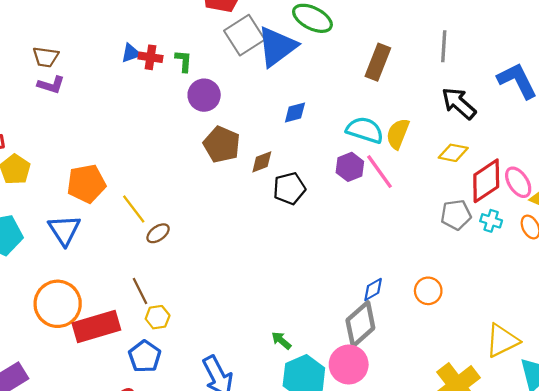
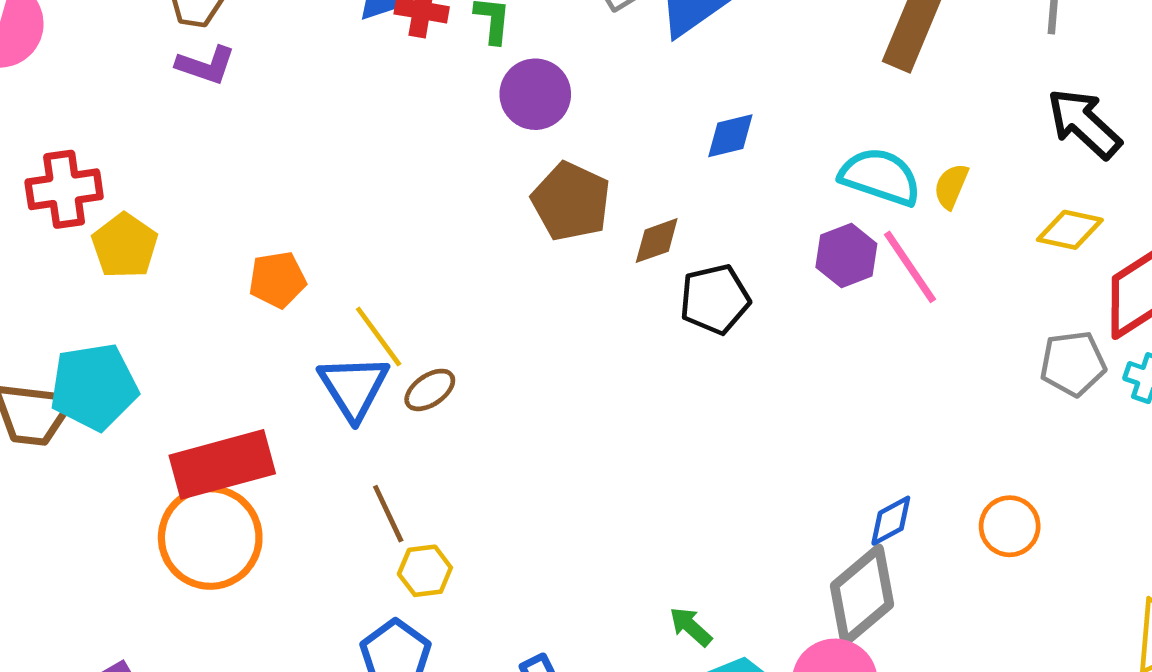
yellow semicircle: (398, 134) -> (951, 186), size x0.7
orange pentagon: (86, 184) -> (277, 280), size x0.7
blue triangle: (64, 230) -> (354, 387), moved
red rectangle: (96, 327) -> (222, 464), moved

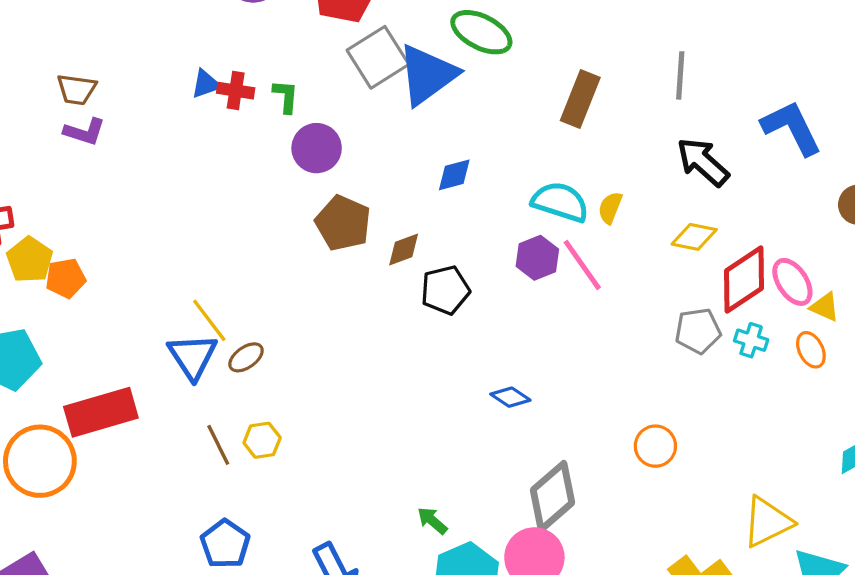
orange pentagon: (277, 280) -> (66, 278), moved
blue diamond: (891, 521) -> (510, 397), moved, turned 63
orange circle: (210, 538) -> (40, 461), moved
yellow hexagon: (425, 571) -> (262, 440), moved

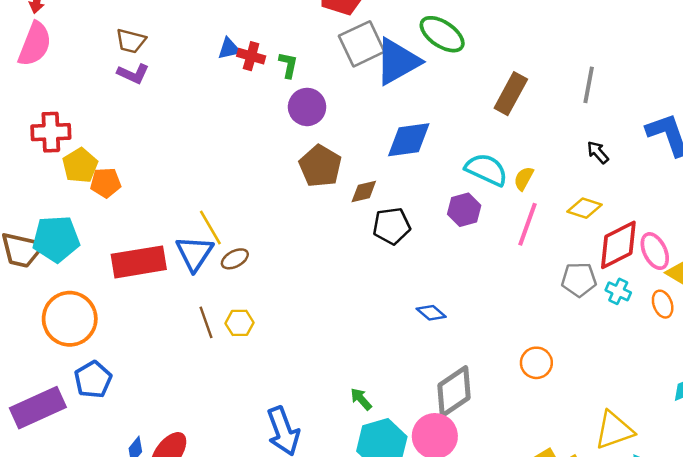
black arrow: (703, 162) -> (598, 152), size x0.6
blue diamond: (454, 175) -> (409, 140), size x1.6
pink line: (582, 265) -> (527, 224), moved, turned 48
red rectangle: (101, 412) -> (139, 262), moved
blue pentagon: (225, 544) -> (93, 380), moved

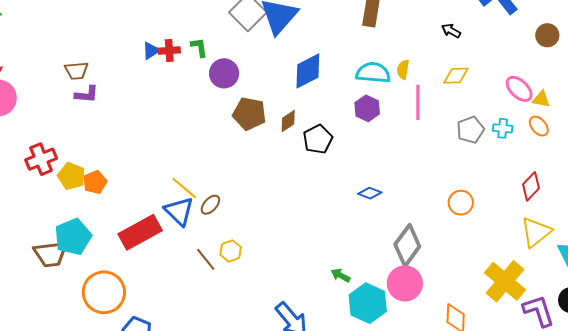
red diamond: (618, 245) -> (531, 186), moved, size x0.7

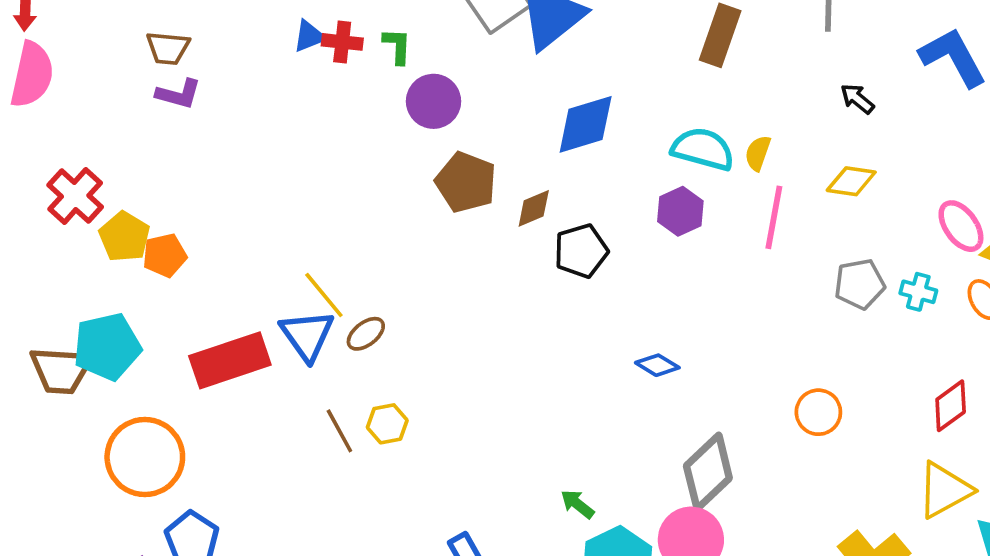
red cross: (41, 159) -> (75, 196), turned -36

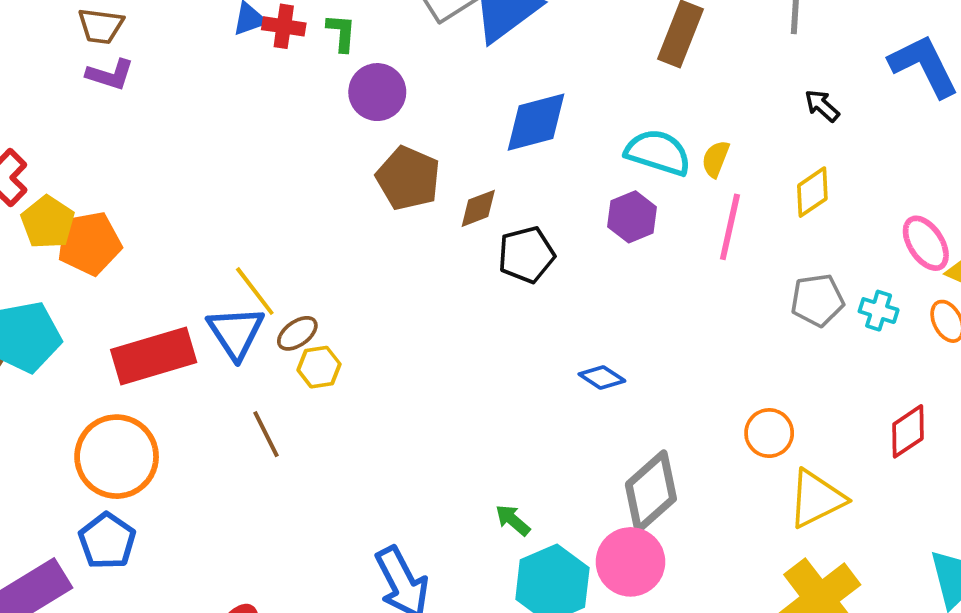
yellow diamond: (851, 181) -> (812, 192), turned -45
orange pentagon: (165, 255) -> (89, 243), size x1.4
yellow hexagon: (387, 424) -> (319, 367), moved
orange circle: (145, 457) -> (117, 457), moved
yellow triangle: (944, 490) -> (816, 499), moved

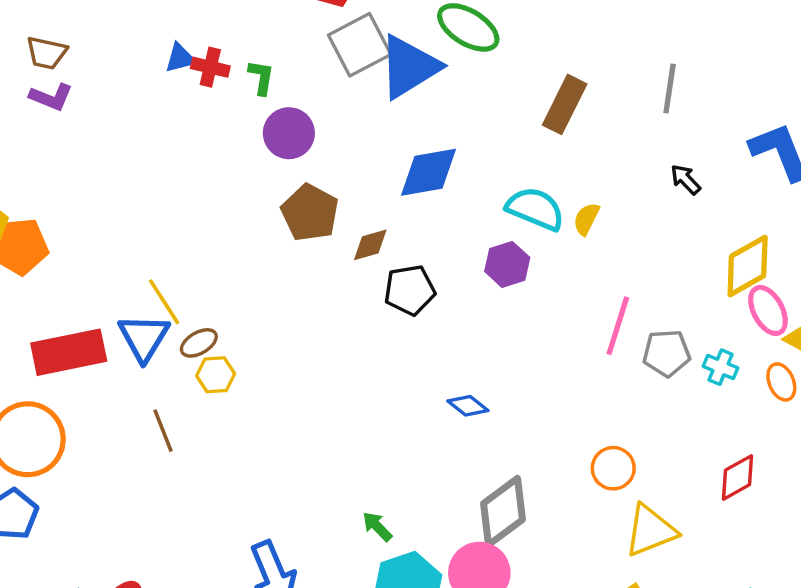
yellow diamond: (812, 192) -> (748, 266), moved, size x1.4
pink line: (730, 227) -> (618, 326), moved

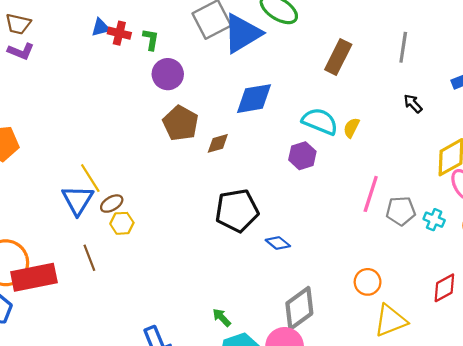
black pentagon: (410, 290) -> (237, 211), moved, size x1.4
red rectangle: (69, 352) -> (34, 277), moved

